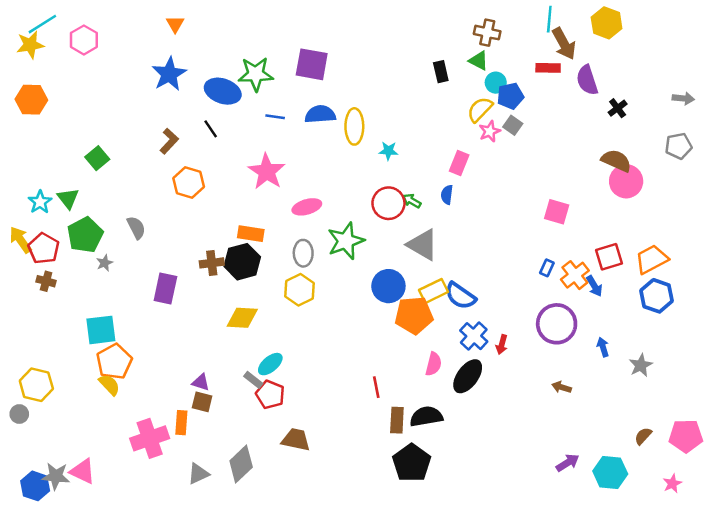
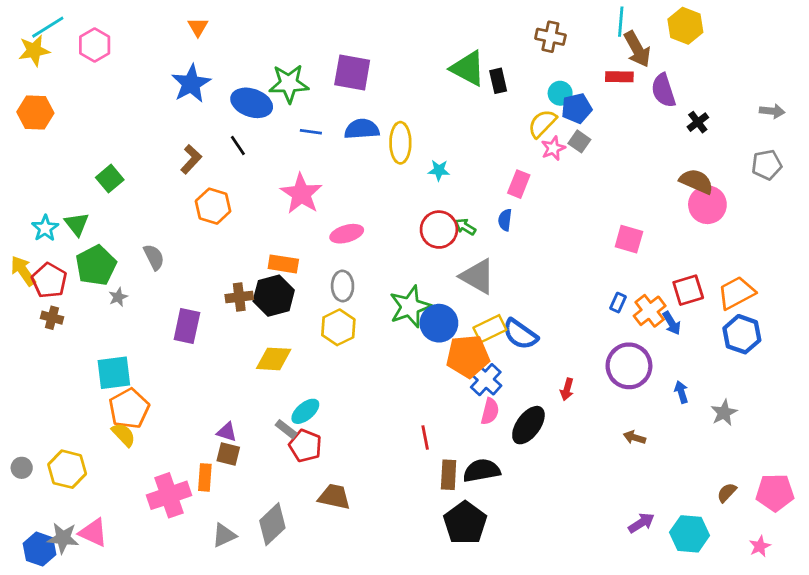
green triangle: (479, 61) -> (468, 68), moved, size x1.6
green star: (346, 241) -> (410, 307), moved
blue cross: (474, 336) -> (486, 380), moved
yellow hexagon: (36, 385) -> (67, 469), moved

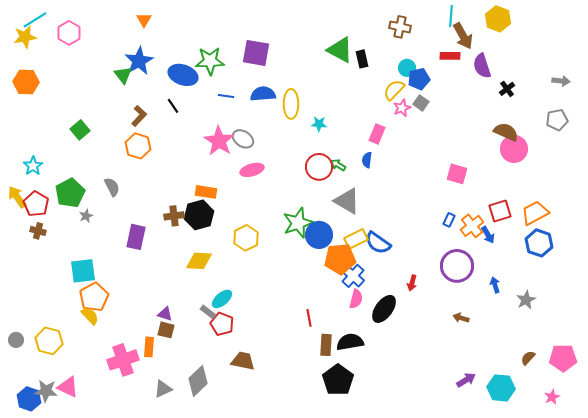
orange hexagon: (213, 206) -> (138, 146), moved
green triangle: (77, 224) -> (123, 75), moved
gray ellipse: (343, 286) -> (243, 139), moved, turned -55

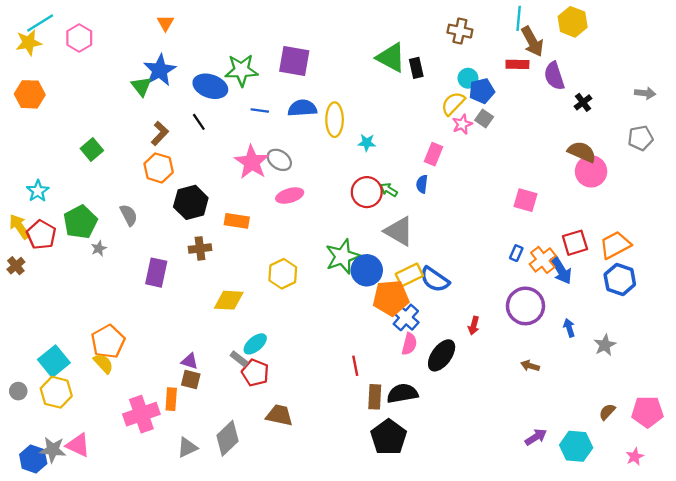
black hexagon: (199, 215) -> (191, 202), moved
brown cross: (38, 231) -> (16, 266), moved, turned 35
blue arrow: (488, 235) -> (561, 270), size x1.4
cyan square: (83, 271) -> (54, 361), moved, turned -32

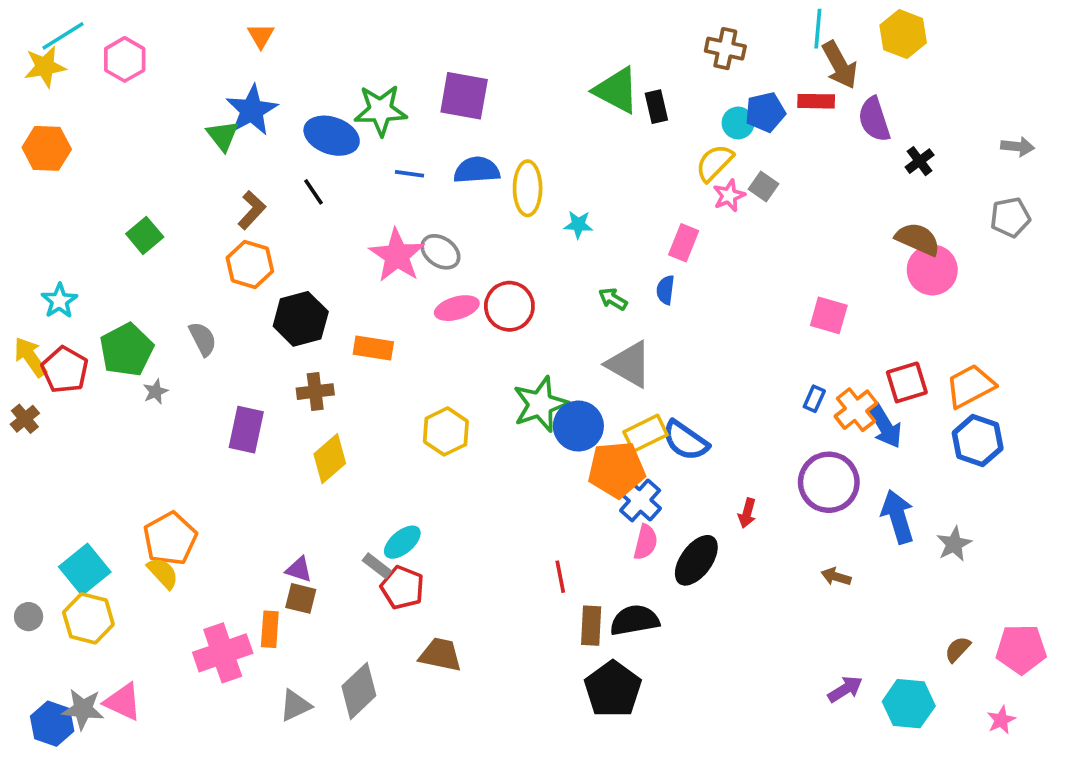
blue pentagon: (482, 91) -> (765, 112), moved
red circle: (367, 192) -> (509, 306), moved
yellow diamond: (229, 300) -> (330, 459), moved, turned -44
blue arrow: (569, 328) -> (898, 517), size x1.8

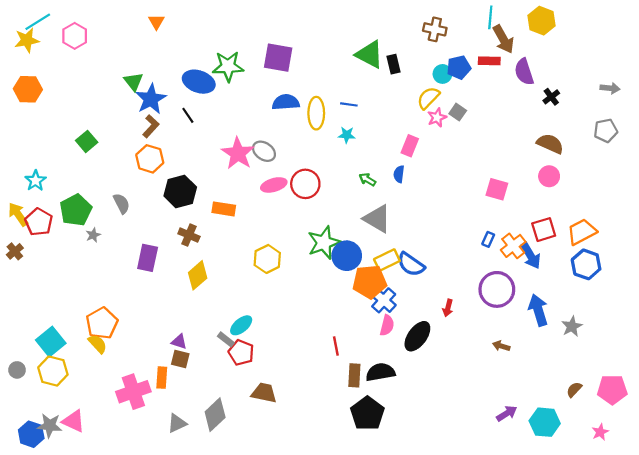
blue star: (252, 110) -> (151, 99), moved
blue line: (410, 174) -> (349, 104), moved
pink circle: (932, 270) -> (549, 176), moved, size x0.7
brown cross: (315, 392) -> (189, 235), turned 30

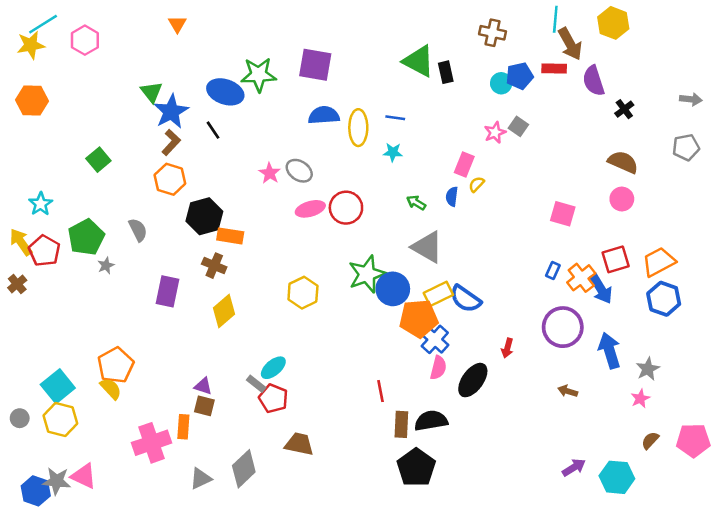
yellow semicircle: (428, 98) -> (477, 184), moved, size x0.6
pink star: (238, 153) -> (270, 173), size x0.6
orange rectangle: (224, 209) -> (230, 236), moved
pink star: (600, 432) -> (640, 399), moved

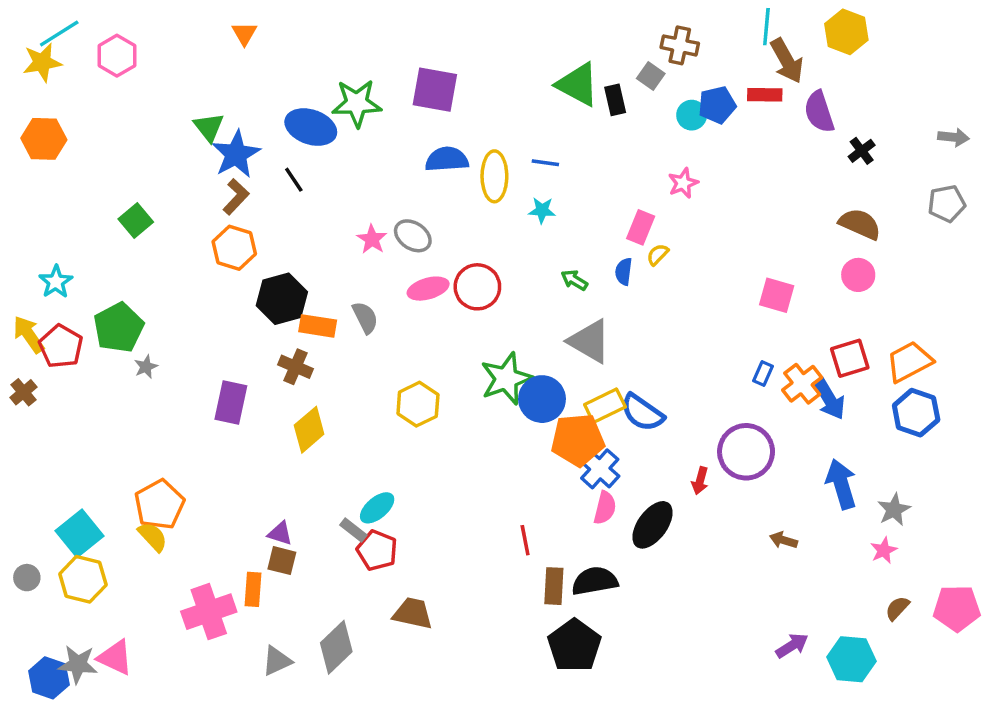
gray square: (518, 126) -> (651, 76), moved
gray semicircle: (138, 230) -> (365, 317), moved
purple circle: (563, 327) -> (746, 452), moved

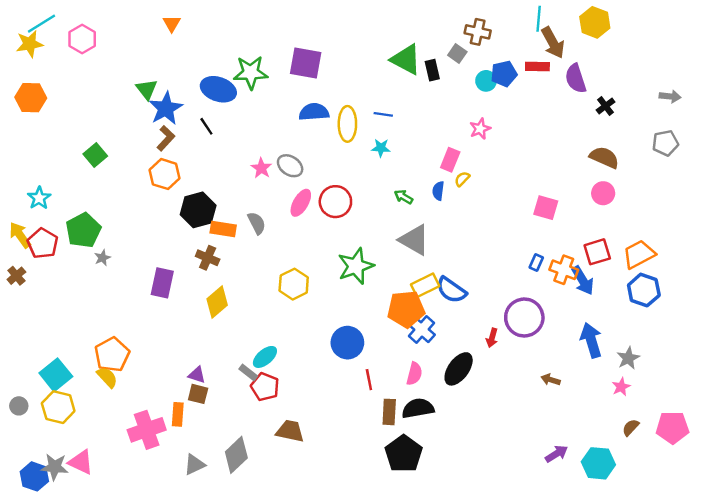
pink ellipse: (428, 289) -> (301, 203), turned -44
orange cross: (802, 384) -> (564, 270), turned -32
blue circle: (542, 399) -> (347, 343), moved
pink semicircle: (605, 508) -> (414, 374), moved

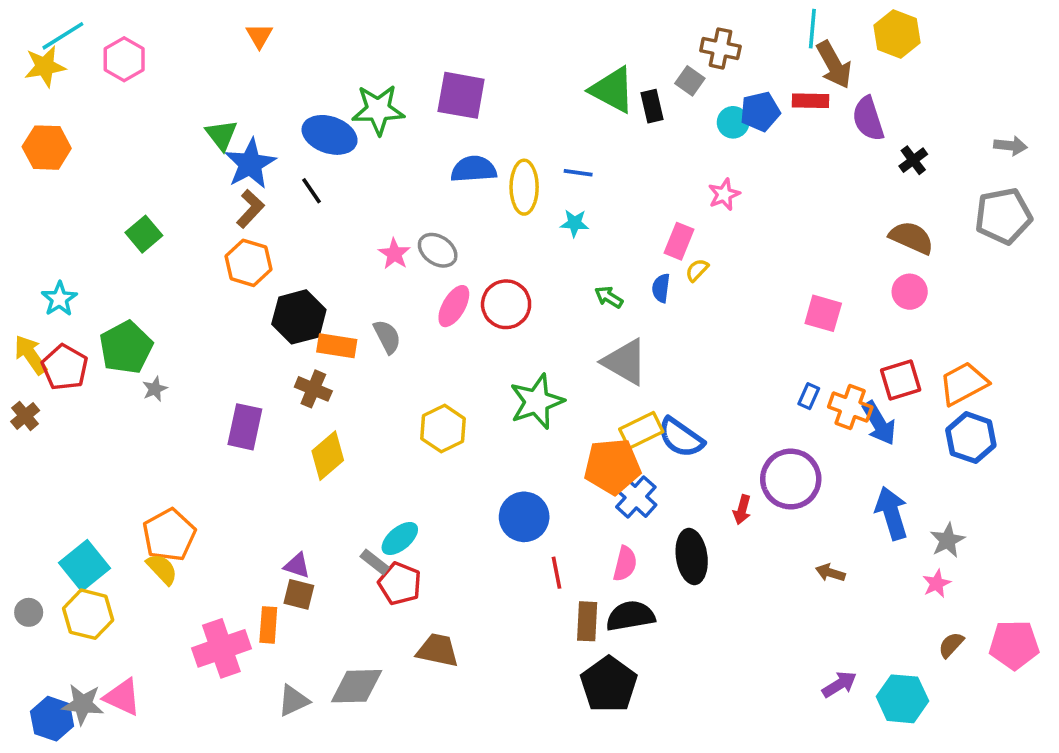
gray pentagon: (665, 143) -> (1003, 216), size x1.4
black ellipse: (459, 369) -> (692, 556), turned -44
gray diamond: (236, 455) -> (357, 686), turned 42

